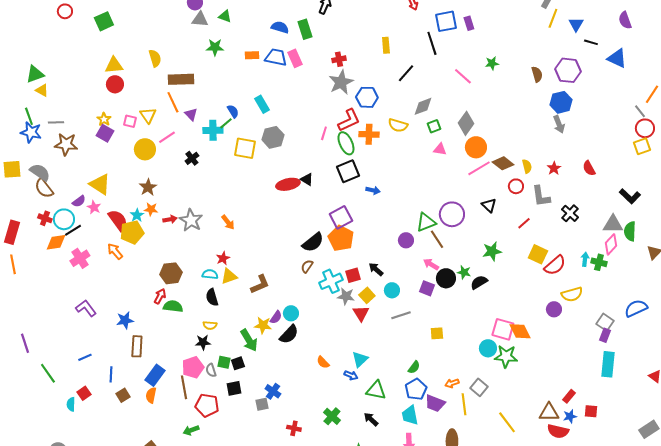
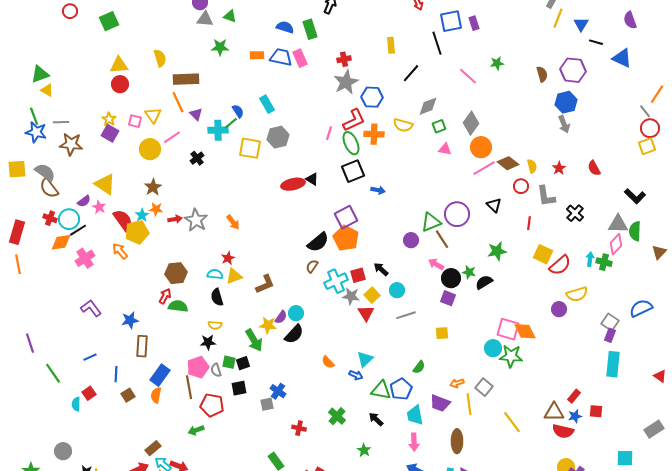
red line: (524, 223) -> (529, 223), turned -40
purple square: (427, 288) -> (448, 298), moved
blue pentagon: (416, 389) -> (401, 389), moved

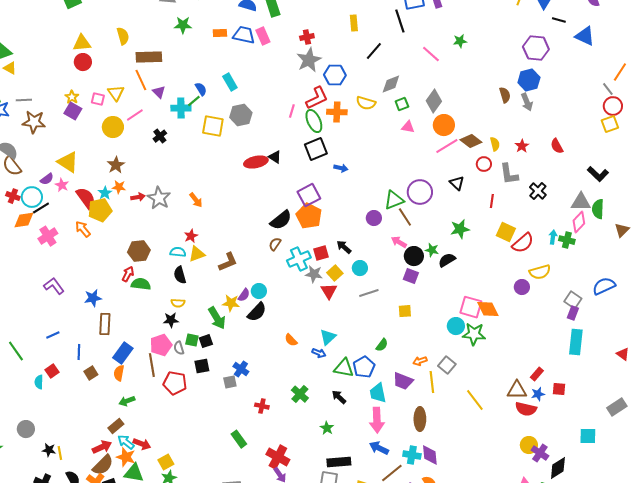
brown semicircle: (542, 74) -> (505, 95), moved
green arrow: (196, 430) -> (127, 401), moved
pink arrow: (414, 442) -> (377, 420), size x1.4

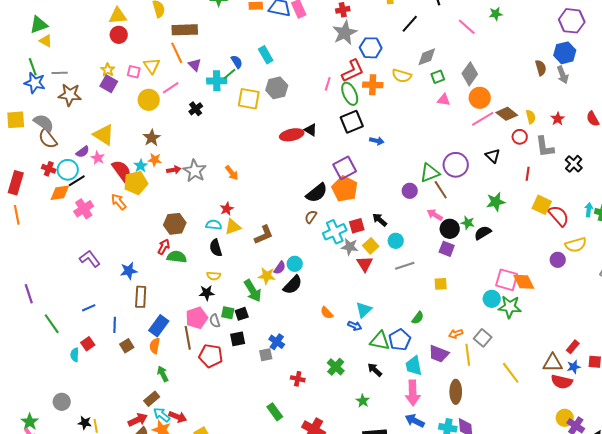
red semicircle: (523, 243) -> (559, 216), turned -90
green arrow: (127, 401) -> (163, 374), turned 84

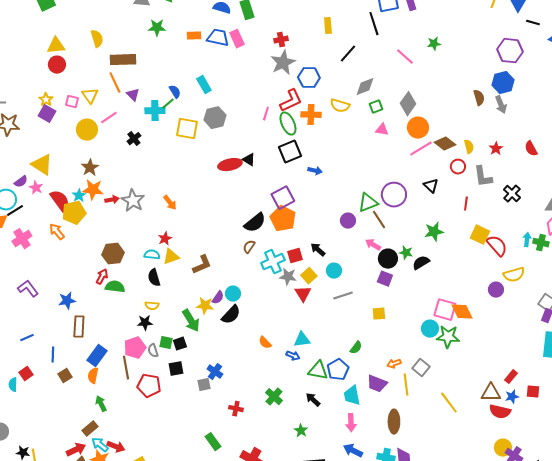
orange star: (155, 160) -> (93, 190), size x1.5
cyan triangle: (364, 310) -> (302, 340), turned 36
pink arrow: (413, 393) -> (351, 423), size x0.7

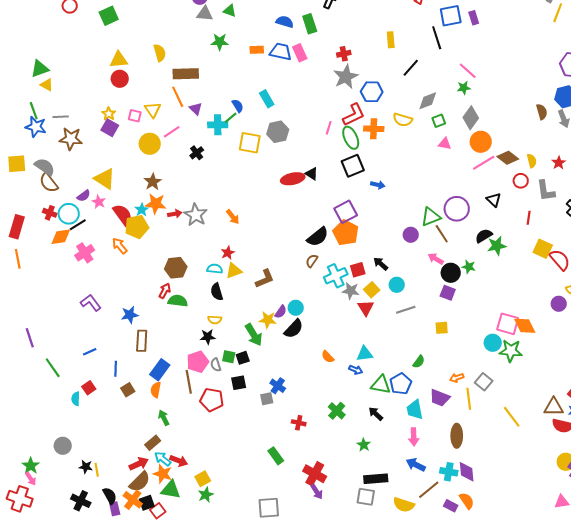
green star: (434, 44) -> (464, 88), moved
black semicircle: (421, 263) -> (484, 236), moved

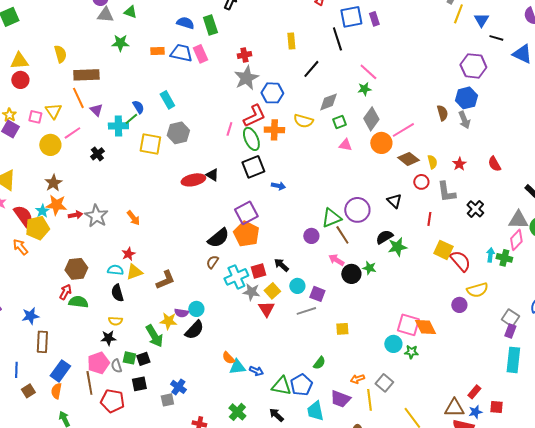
pink line: (484, 163) -> (403, 130), moved
purple square: (448, 293) -> (317, 294), moved
purple semicircle: (281, 312) -> (181, 313), turned 64
green star: (511, 351) -> (411, 352), size x0.6
cyan triangle: (365, 354) -> (237, 367), moved

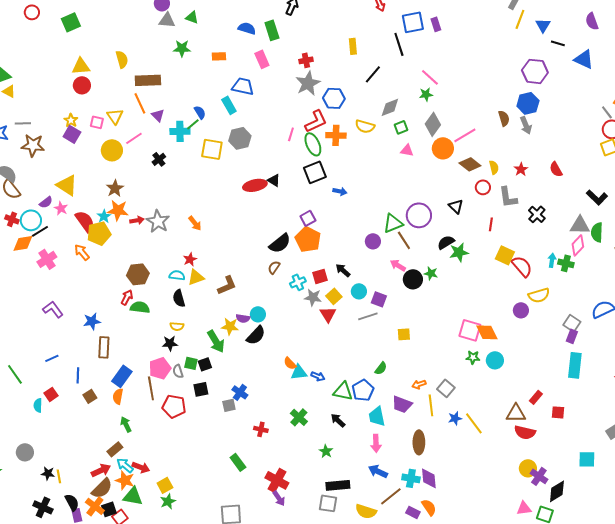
blue trapezoid: (181, 53) -> (243, 86), moved
purple square: (246, 213) -> (308, 218), size x0.7
cyan cross: (236, 277) -> (298, 282), size x0.7
cyan circle: (393, 344) -> (495, 360), moved
blue star: (475, 412) -> (455, 418), moved

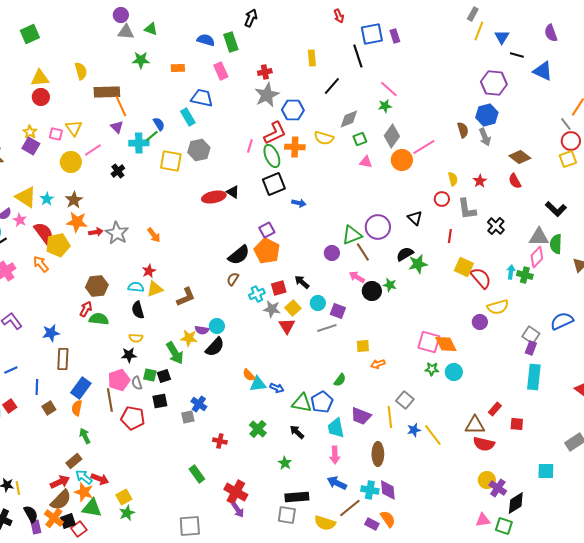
orange line: (140, 103) -> (121, 106), moved
brown diamond: (470, 164) -> (520, 157), moved
cyan star: (104, 216) -> (47, 199), moved
orange arrow: (419, 384) -> (378, 364), moved

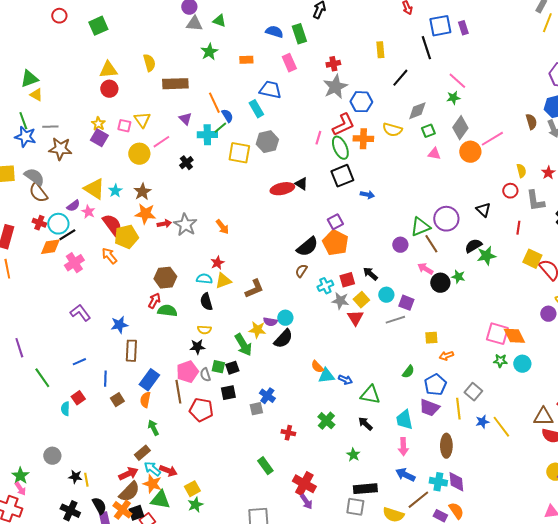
green star: (141, 60) -> (209, 52), turned -30
orange line: (121, 106) -> (214, 103), moved
blue pentagon: (322, 402) -> (435, 385), moved

